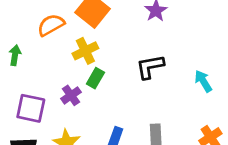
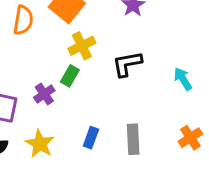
orange semicircle: (51, 25) -> (23, 20), turned 128
yellow cross: (85, 51) -> (82, 46), moved

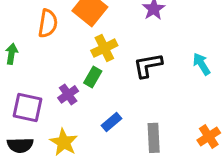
cyan arrow: (183, 79) -> (201, 64), moved
blue rectangle: (91, 138) -> (112, 122), moved, turned 30

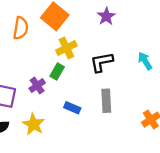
blue rectangle: (112, 122) -> (72, 108), turned 63
gray rectangle: (154, 138) -> (106, 101), moved

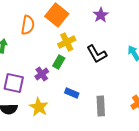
black L-shape: (102, 62) -> (97, 54), turned -110
gray rectangle: (106, 101) -> (101, 106), moved

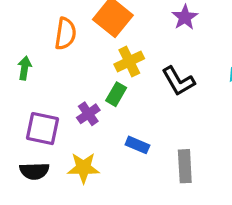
yellow star: (39, 107) -> (83, 168), turned -30

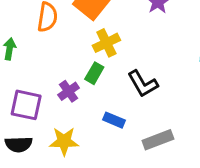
black L-shape: (178, 81) -> (143, 84), moved
gray rectangle: (185, 166) -> (158, 140), turned 72

